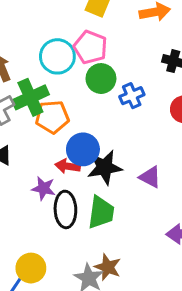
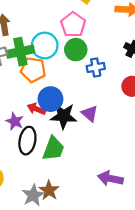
cyan circle: (57, 56) -> (45, 46), moved
purple triangle: (150, 177) -> (90, 114), moved

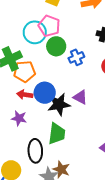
cyan circle: (45, 46) -> (35, 32), moved
red arrow: (36, 109) -> (25, 95), moved
black ellipse: (27, 141) -> (35, 151), moved

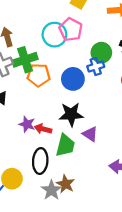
green circle: (56, 46) -> (101, 53), moved
blue circle: (45, 93) -> (73, 79), moved
red arrow: (25, 95) -> (43, 129), moved
purple triangle: (80, 97) -> (90, 134), moved

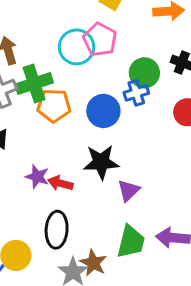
purple triangle: (90, 134) -> (129, 190), turned 42
green trapezoid: (65, 145) -> (131, 242), moved

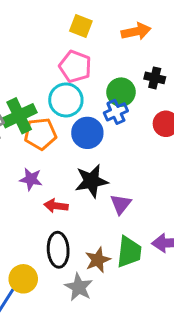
cyan circle: (77, 47) -> (66, 100), moved
purple star: (37, 177) -> (31, 179), moved
brown star: (93, 263) -> (98, 260), moved, turned 30

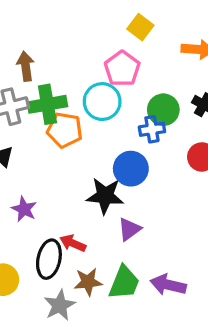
blue circle: (87, 133) -> (131, 169), moved
purple star: (31, 179) -> (24, 209), moved
red arrow: (56, 206) -> (73, 243), moved

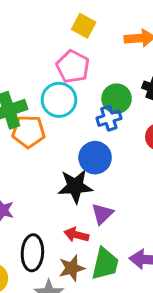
red arrow: (73, 243) -> (76, 235), moved

